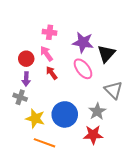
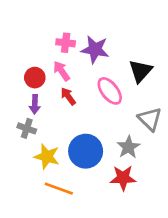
purple star: (83, 42) -> (95, 49), moved

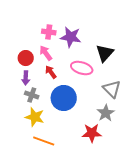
pink ellipse: (110, 91) -> (82, 68), turned -35
gray cross: (27, 128) -> (32, 95), moved
gray star: (128, 147) -> (106, 113), moved
blue circle: (86, 151) -> (64, 98), moved

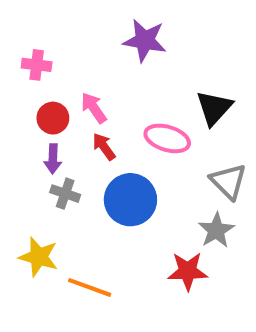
pink cross: (49, 32) -> (37, 65), moved
purple star: (71, 37) -> (145, 40), moved
yellow star: (35, 117) -> (39, 257), moved

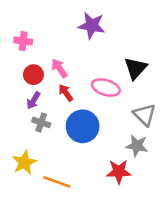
purple arrow: (53, 159) -> (33, 100), turned 30
gray star: (216, 230) -> (137, 146), turned -30
yellow star: (39, 257) -> (24, 163), turned 30

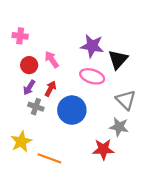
purple star: (92, 26) -> (92, 46), moved
red arrow: (66, 93) -> (51, 89), moved, turned 64

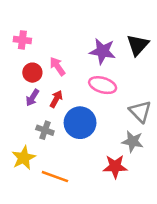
black triangle: (118, 59) -> (138, 45), moved
gray cross: (36, 107) -> (45, 130), moved

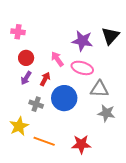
pink arrow: (57, 66) -> (57, 59), moved
gray triangle: (140, 111) -> (99, 89), moved, turned -42
red star: (115, 167) -> (81, 144), moved

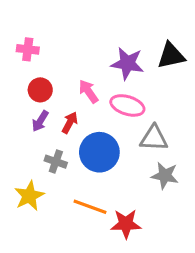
black triangle: (110, 36) -> (171, 56), turned 36
orange line: (44, 141) -> (90, 207), moved

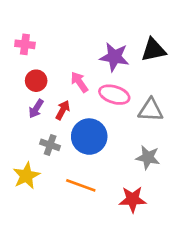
gray triangle: (154, 138) -> (151, 110), moved
red star: (126, 224) -> (132, 199), moved

